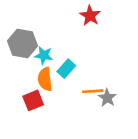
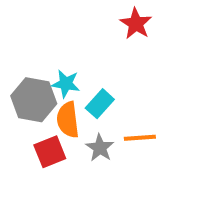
gray hexagon: (22, 43) -> (34, 100), moved
gray star: (107, 98) -> (100, 148), moved

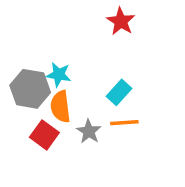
cyan rectangle: (100, 104) -> (119, 92), moved
red square: (50, 152) -> (44, 135), turned -32

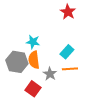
gray hexagon: (30, 89) -> (17, 62), moved
red square: (44, 135) -> (33, 89), moved

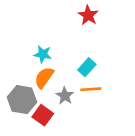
orange semicircle: (34, 60) -> (44, 78), turned 42
gray hexagon: (17, 62) -> (22, 100), moved

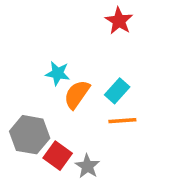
orange semicircle: (44, 78) -> (77, 94), moved
gray star: (65, 96) -> (87, 166), moved

